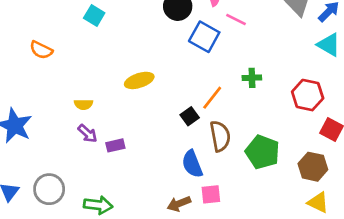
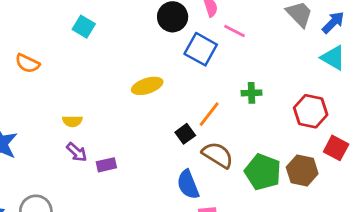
yellow ellipse: (139, 80) -> (147, 86), moved
brown semicircle: (220, 136) -> (218, 155), turned -48
brown hexagon: (313, 167) -> (302, 170), moved

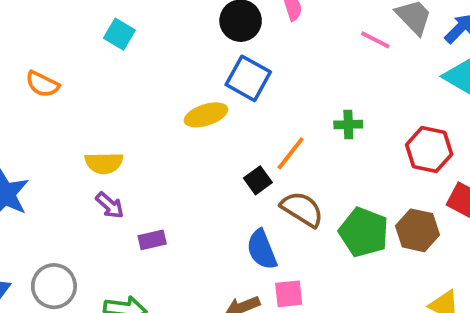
pink line: (235, 31) -> (375, 40), moved
blue square: (201, 49) -> (248, 78), moved
yellow semicircle: (72, 121) -> (104, 163), size x1.4
purple rectangle: (106, 165) -> (152, 240), moved

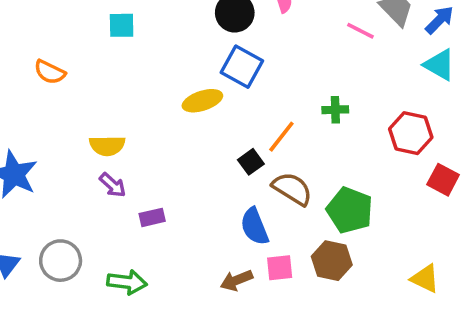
cyan square: (119, 34) -> (122, 25), turned -32
brown hexagon: (418, 230) -> (332, 261), moved

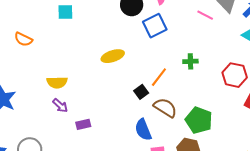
blue square: (242, 67) -> (155, 26), moved, turned 35

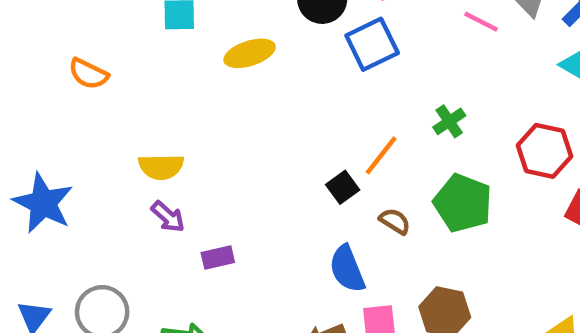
yellow ellipse: (113, 56) -> (250, 53), moved
green cross: (190, 61) -> (449, 121), turned -32
brown semicircle: (165, 108) -> (395, 221), size x0.6
green pentagon: (199, 120) -> (463, 203), moved

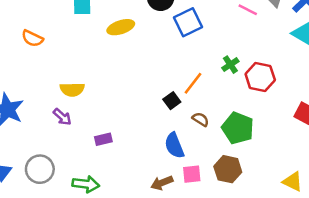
red hexagon: (545, 151) -> (260, 77), moved
green pentagon: (463, 203) -> (238, 128), moved
purple arrow: (168, 217) -> (62, 117), moved

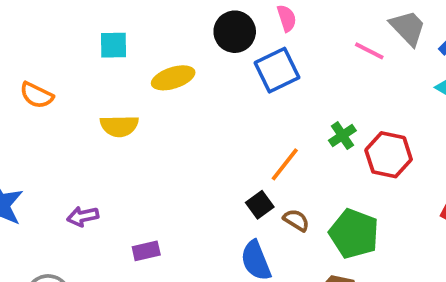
yellow semicircle: (72, 89) -> (119, 126), moved
black square: (172, 101) -> (260, 205), moved
purple arrow: (62, 117) -> (83, 216), turned 126

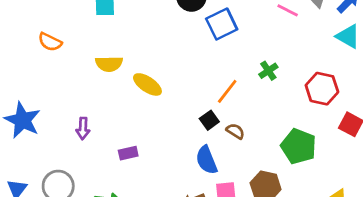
yellow ellipse: (173, 78) -> (147, 84), moved, turned 52
red hexagon: (389, 155) -> (322, 89), moved
purple arrow: (83, 216) -> (83, 128), turned -75
green pentagon: (354, 234) -> (299, 146), moved

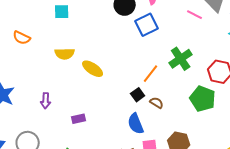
green cross: (268, 71) -> (181, 59), size x1.6
green pentagon: (299, 146) -> (203, 99), moved

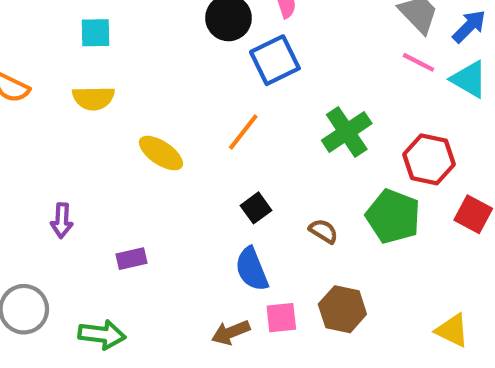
pink line: (195, 15) -> (418, 62), moved
yellow semicircle: (65, 54) -> (93, 98), moved
orange line: (151, 74) -> (243, 132), moved
brown semicircle: (157, 103) -> (323, 231), moved

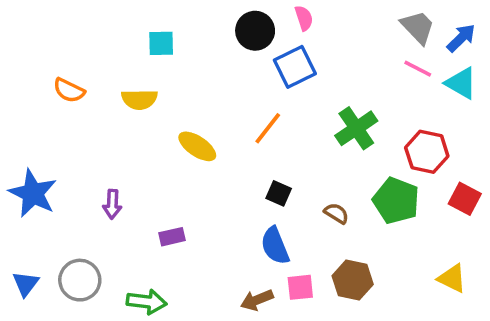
cyan square: (96, 33) -> (161, 43), moved
black square: (256, 208) -> (279, 193), turned -30
yellow triangle: (452, 330) -> (452, 278), moved

